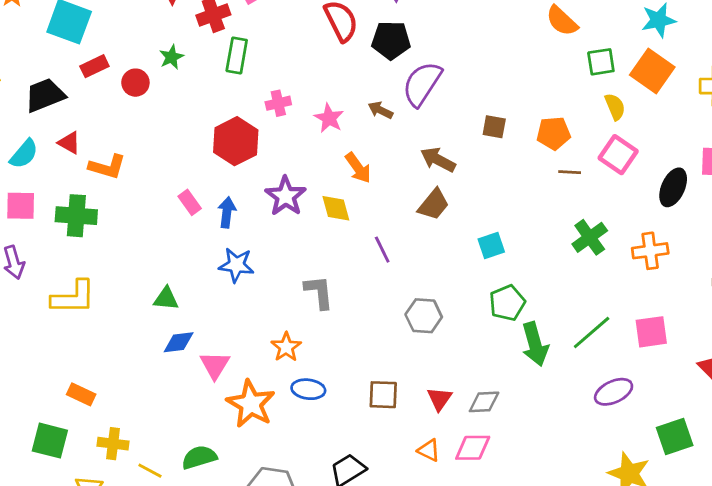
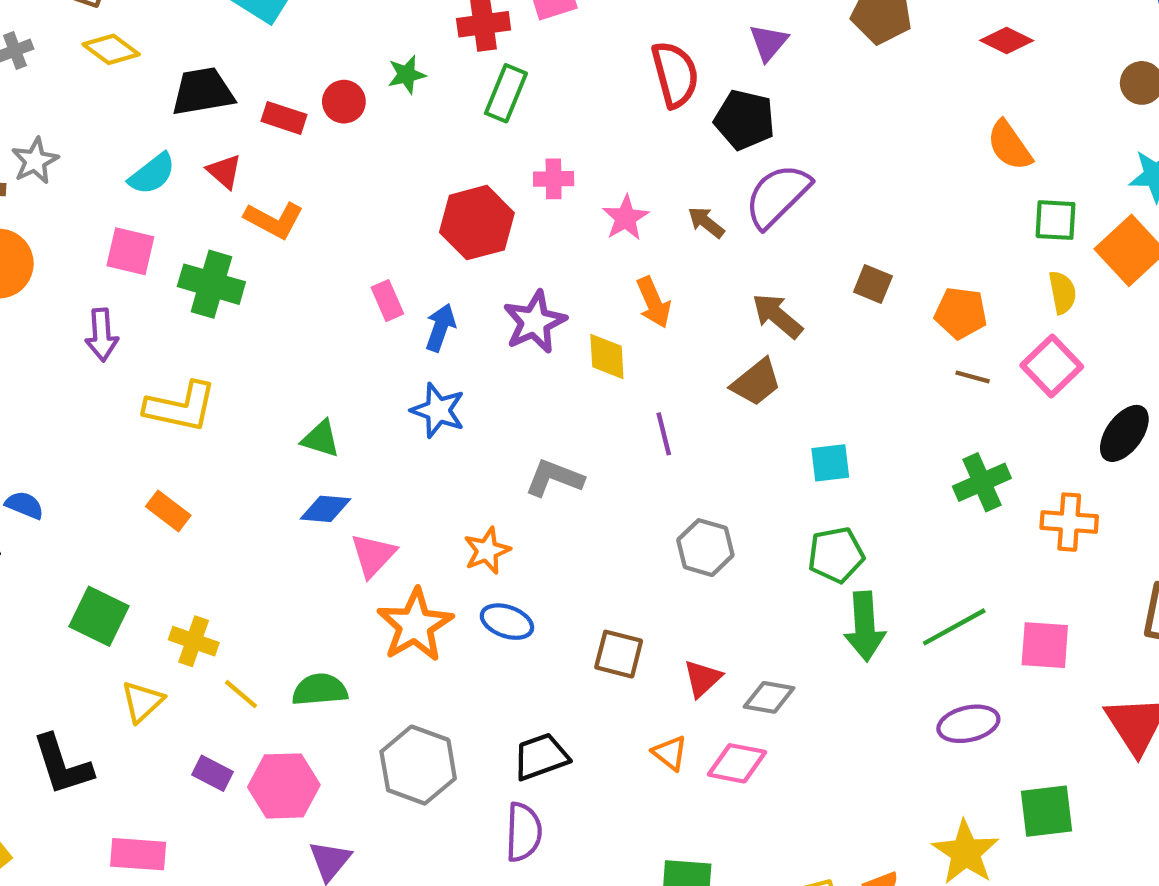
red rectangle: (94, 66) -> (284, 118), moved, turned 32
gray L-shape: (319, 292) -> (554, 478), turned -75
orange rectangle: (81, 394) -> (168, 511), moved

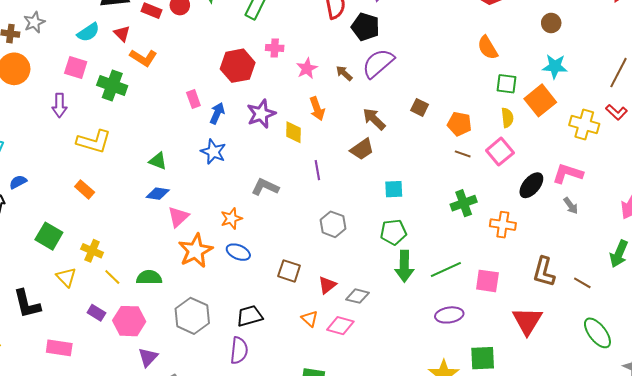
blue semicircle: (24, 505) -> (18, 182), turned -54
yellow triangle: (142, 702) -> (66, 277), turned -35

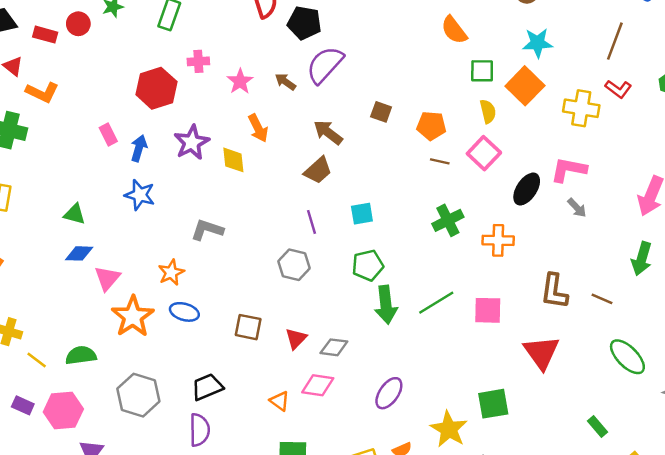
purple line: (317, 170) -> (312, 222), moved
purple ellipse: (449, 315) -> (389, 393), moved, turned -40
orange triangle: (310, 319) -> (280, 401), moved

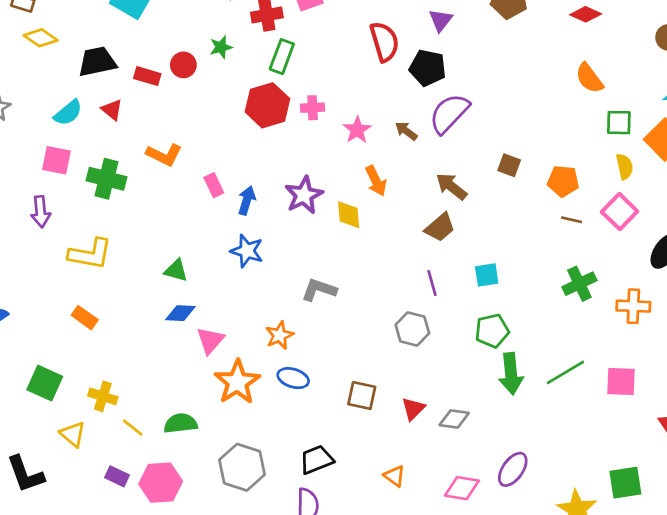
red hexagon: (156, 88) -> (267, 105), moved
orange L-shape: (42, 92) -> (164, 155), moved
pink diamond: (318, 385) -> (462, 488), moved

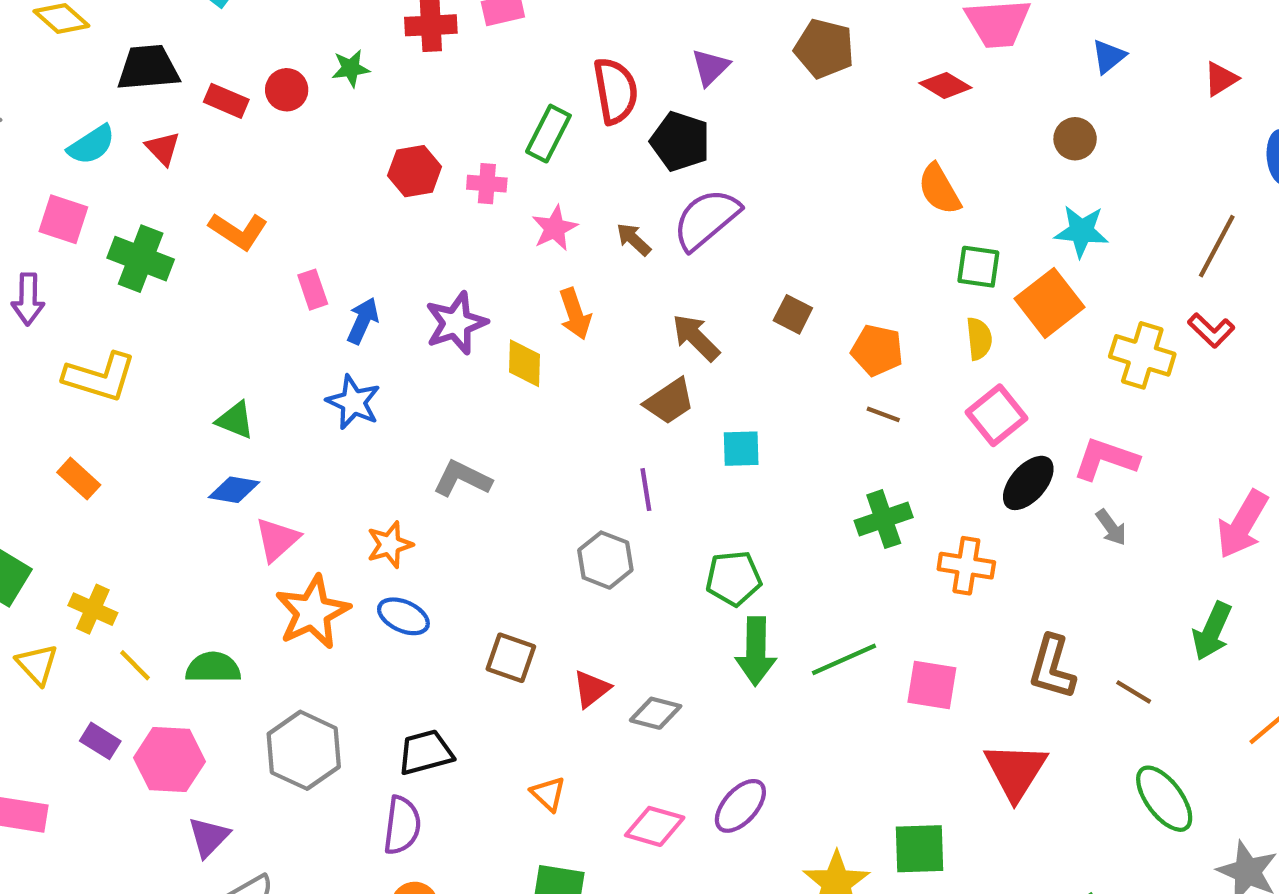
green rectangle: (282, 57) -> (548, 134), moved
red hexagon: (267, 105) -> (415, 171), size x0.7
pink square: (620, 212) -> (996, 415), moved
cyan square: (487, 275) -> (741, 449), moved

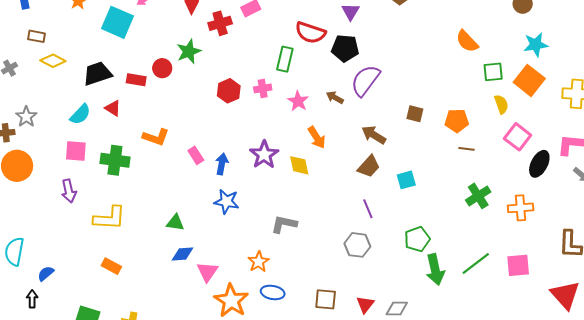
green star: (351, 68) -> (189, 52), size x1.4
red semicircle: (616, 91) -> (310, 33), turned 132

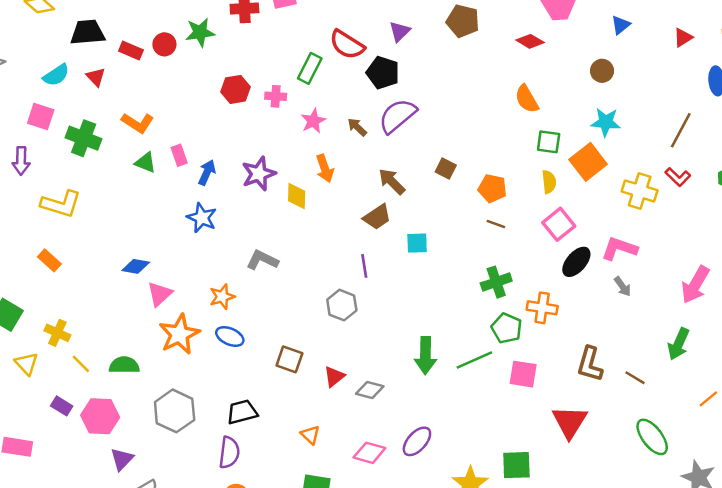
green triangle: (175, 223) -> (145, 163), moved
green pentagon: (417, 239) -> (507, 328), moved, turned 30

